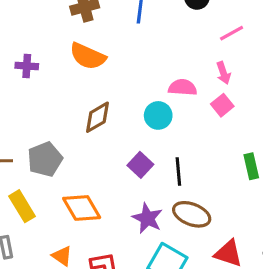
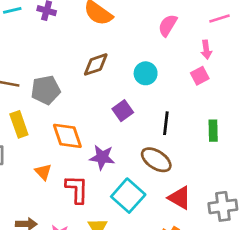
pink semicircle: (183, 88) -> (168, 25), moved, turned -75
black line: (178, 172) -> (166, 123), moved
purple star: (147, 218) -> (102, 157), moved, turned -30

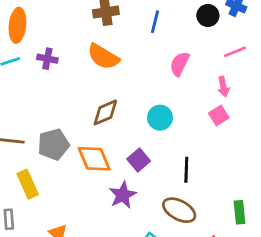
green rectangle: (213, 131) -> (239, 212), moved
orange diamond: (67, 136) -> (94, 159), moved
purple star: (102, 157) -> (123, 195), moved, turned -30

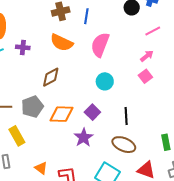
blue line: (155, 22) -> (86, 16), moved
pink semicircle: (180, 64) -> (100, 45), moved, size x1.4
pink arrow: (223, 87) -> (147, 56), turned -112
brown diamond: (105, 112) -> (51, 77), moved
orange diamond: (94, 159) -> (61, 114), turned -60

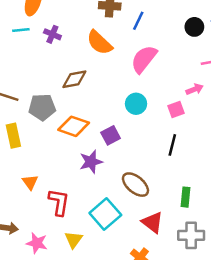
pink square: (145, 76) -> (176, 110), moved
black line: (126, 116) -> (172, 145), moved

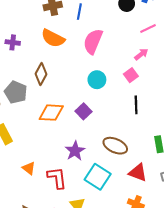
brown diamond: (74, 79) -> (41, 74), turned -35
gray pentagon: (42, 107) -> (16, 92), moved, turned -30
purple star: (91, 162) -> (75, 151), moved

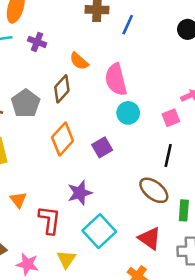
orange semicircle: (53, 38) -> (79, 61), moved, size x0.7
pink semicircle: (93, 41) -> (116, 80), moved, turned -50
orange diamond: (51, 113) -> (63, 139), turned -65
brown ellipse: (115, 146) -> (154, 190), moved

